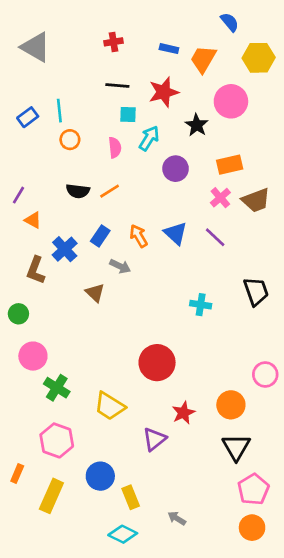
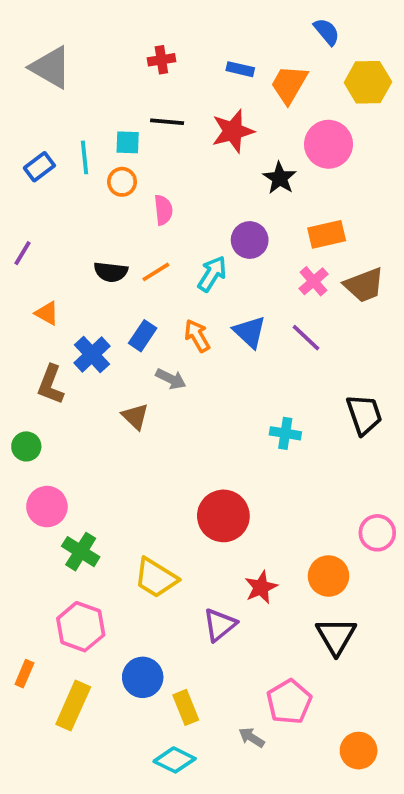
cyan square: (128, 115) -> (128, 142), moved
cyan arrow: (149, 138) -> (212, 274), moved
orange circle: (70, 140) -> (122, 182), moved
purple line: (18, 195) -> (23, 253), moved
pink pentagon: (253, 489) -> (289, 702), moved

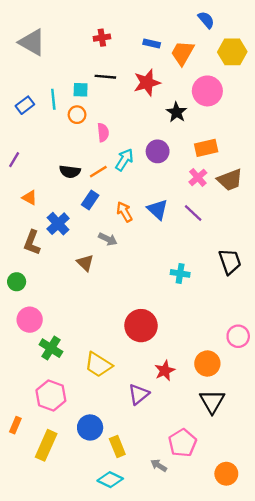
cyan arrow: (212, 274) -> (124, 160), moved
blue rectangle: (143, 336) -> (90, 200), moved

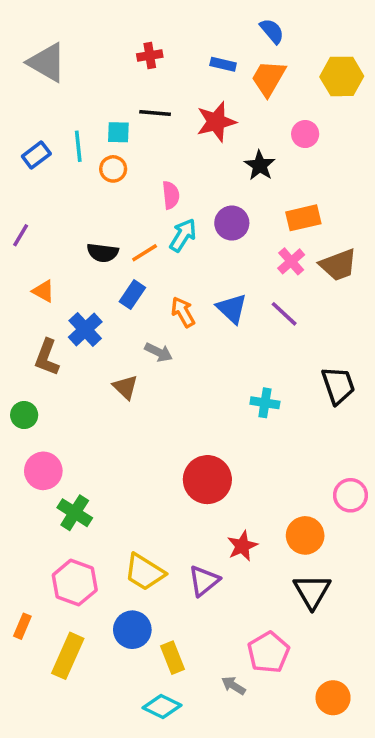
blue semicircle: (206, 20) -> (272, 31), moved
pink circle: (207, 91) -> (305, 134), size x0.6
pink semicircle: (103, 132) -> (171, 195), moved
yellow trapezoid: (98, 365) -> (145, 572), moved

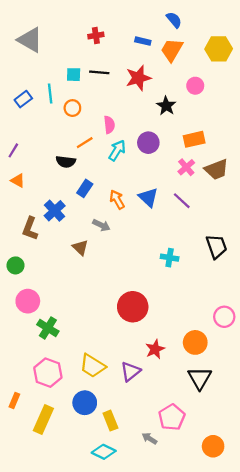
cyan square: (118, 132) -> (74, 75), moved
orange line: (145, 253) -> (85, 143), moved
orange triangle: (43, 291) -> (18, 181), moved

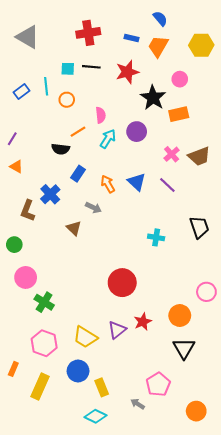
red cross: (96, 35) -> (88, 33), size x1.6
black star: (166, 106) -> (153, 98), size x1.4
orange rectangle: (194, 139) -> (179, 114), moved
purple triangle: (130, 371) -> (117, 330), moved

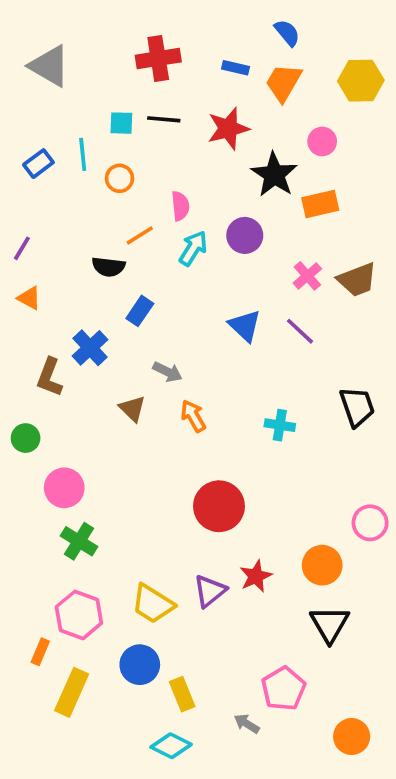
orange arrow: (108, 184) -> (193, 416), moved
pink circle: (26, 277) -> (64, 488), moved
orange rectangle: (13, 369) -> (40, 652), moved

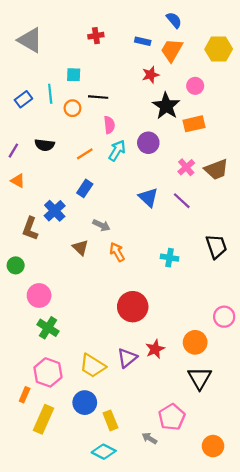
red cross: (158, 59) -> (96, 36), size x0.6
black line: (164, 119) -> (98, 97), moved
red star: (228, 129) -> (151, 75), moved, size x0.7
orange line: (140, 235) -> (85, 154), moved
black semicircle: (108, 267) -> (45, 145), moved

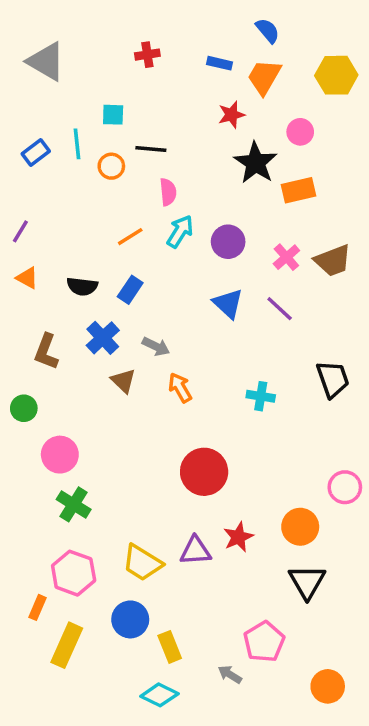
purple circle: (148, 143) -> (228, 242), moved
black semicircle: (45, 145) -> (82, 286), moved
blue cross: (55, 211) -> (103, 338), moved
purple triangle: (127, 358) -> (195, 551), turned 35

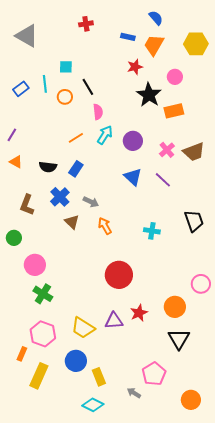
red cross: (147, 55) -> (86, 24), moved
black line: (151, 149) -> (88, 87), turned 54

